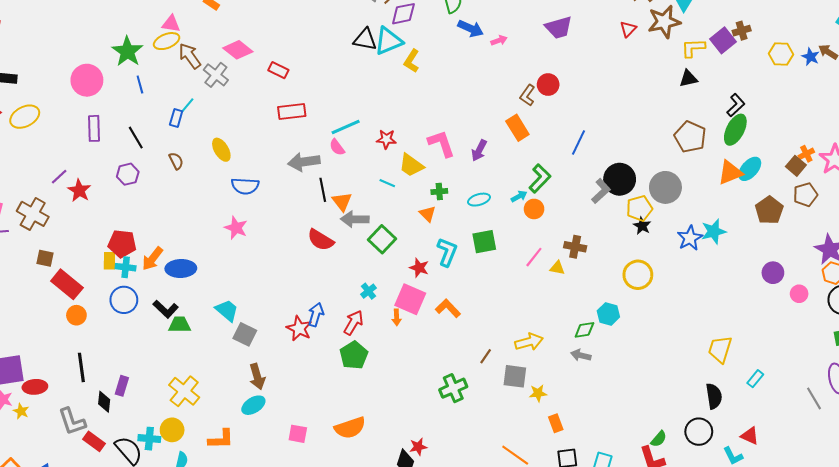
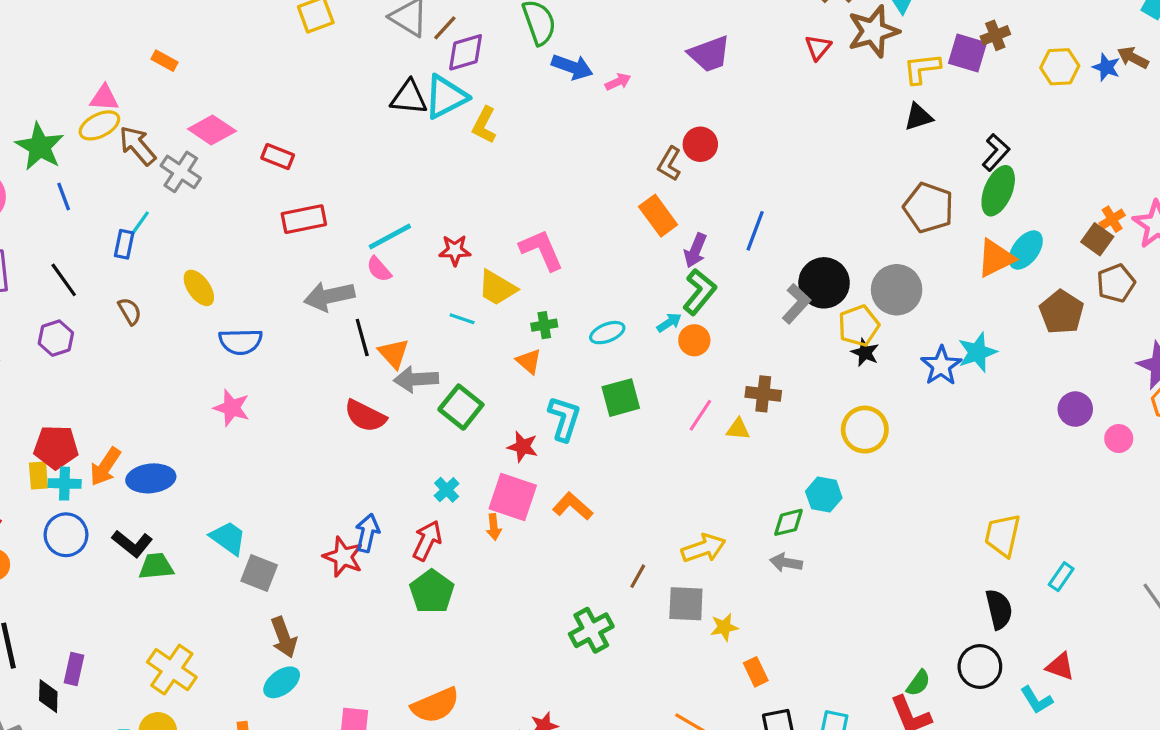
purple square: (723, 40) -> (968, 53), turned -30
purple arrow: (479, 150) -> (695, 250), moved

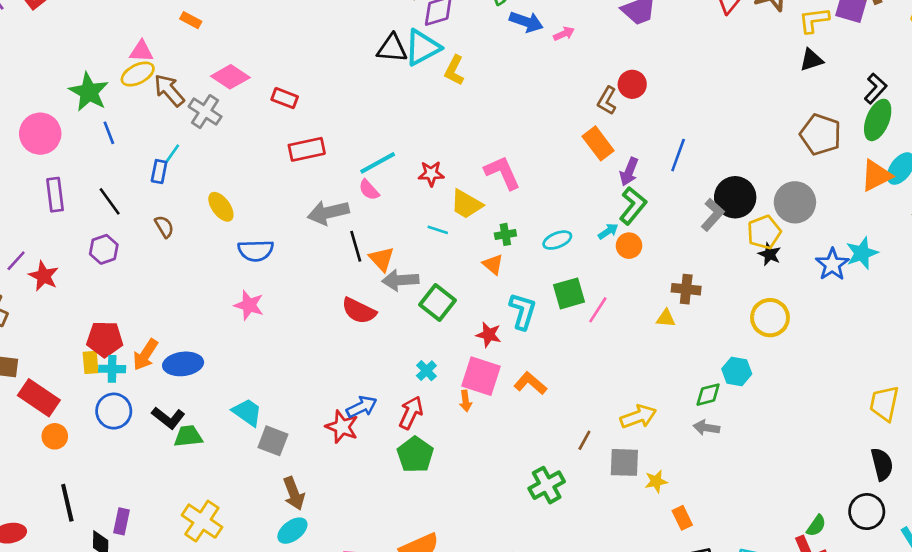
pink line: (700, 415) -> (598, 310), moved
blue arrow: (367, 533) -> (362, 407), turned 52

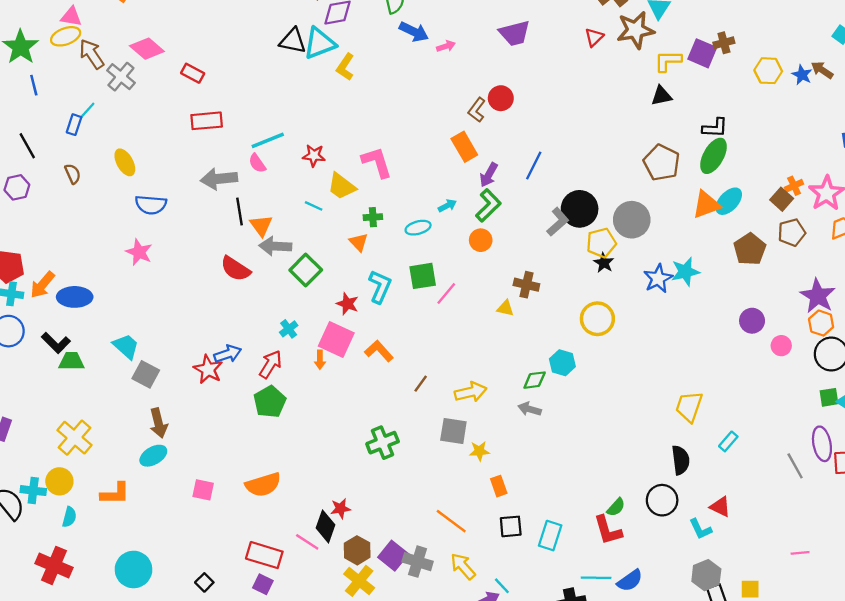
black L-shape: (875, 88) -> (715, 128), turned 44
cyan arrow: (608, 231) -> (447, 206), moved
brown line: (584, 440) -> (421, 384), moved

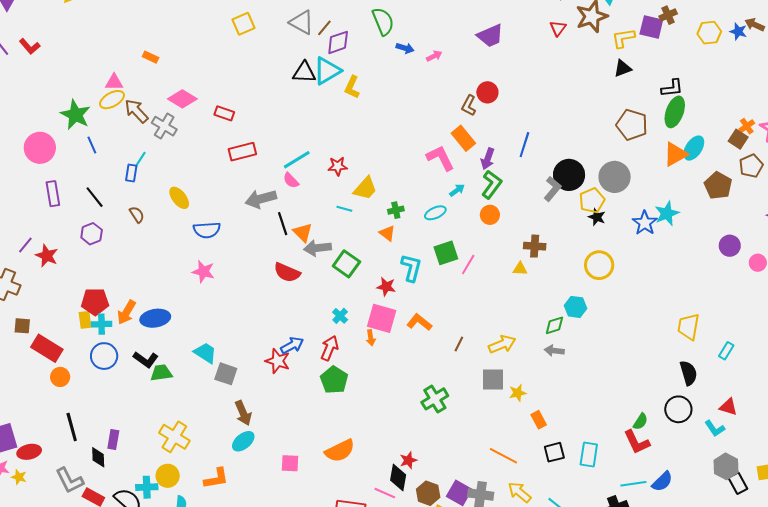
blue arrow: (414, 32) -> (405, 48), size x0.7
pink L-shape: (377, 162) -> (440, 158), moved
yellow trapezoid: (342, 186) -> (365, 188), turned -76

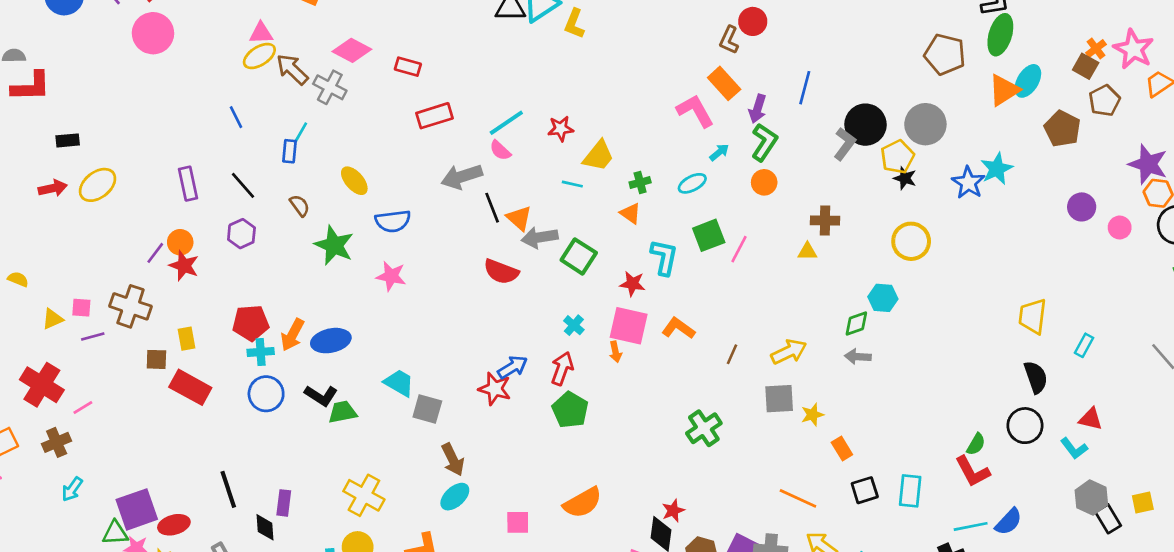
green star: (75, 115) -> (334, 245), moved
pink circle: (40, 148) -> (153, 33), moved
yellow rectangle: (85, 320) -> (186, 339), moved
orange circle: (60, 377) -> (180, 242), moved

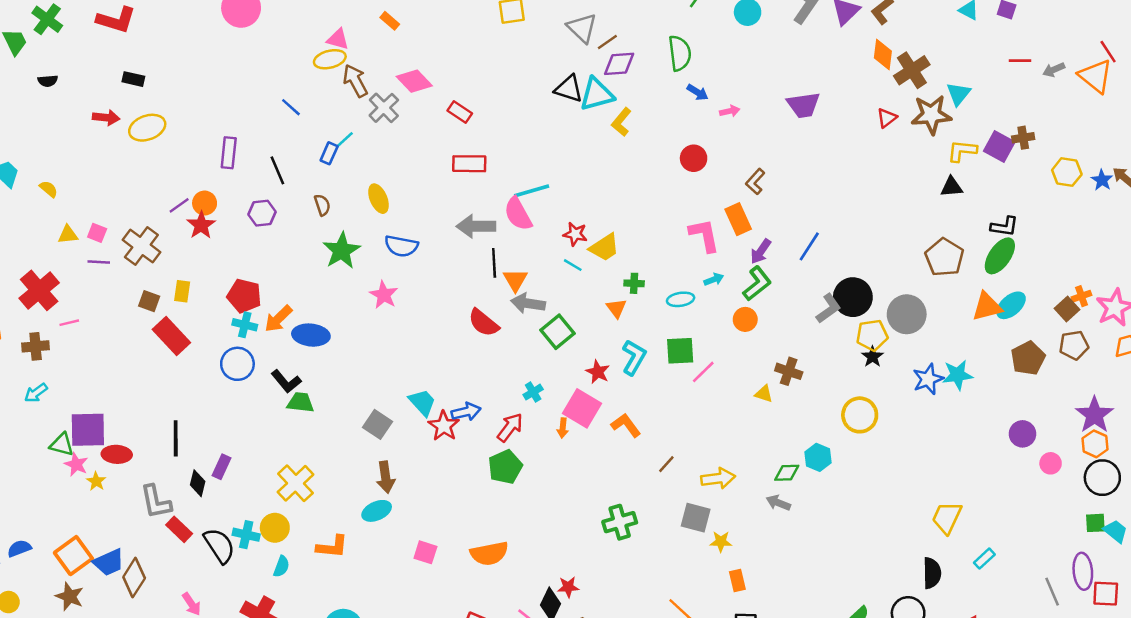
red circle: (753, 21) -> (694, 158), moved
blue line: (236, 117) -> (291, 107), turned -40
red star: (561, 129) -> (575, 234), moved
pink semicircle: (500, 150) -> (518, 214), size x1.6
cyan trapezoid: (399, 383) -> (422, 402), moved

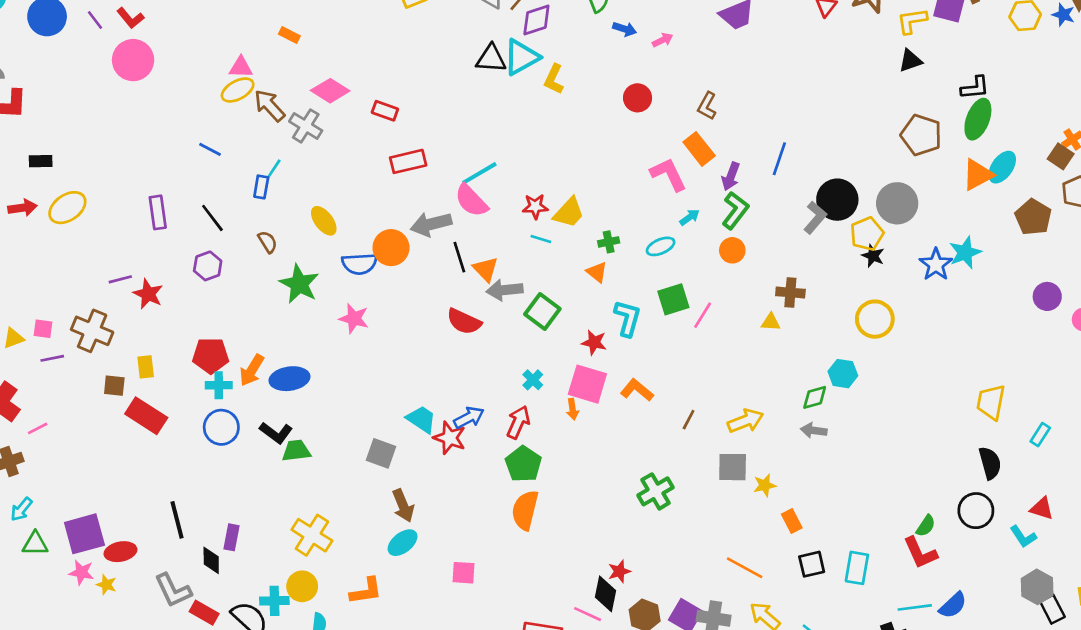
orange circle: (205, 203) -> (391, 248), moved, size x1.4
purple line: (179, 205) -> (120, 279), turned 35
green triangle: (62, 445) -> (35, 544), moved
orange semicircle: (489, 553) -> (525, 510), moved, turned 129

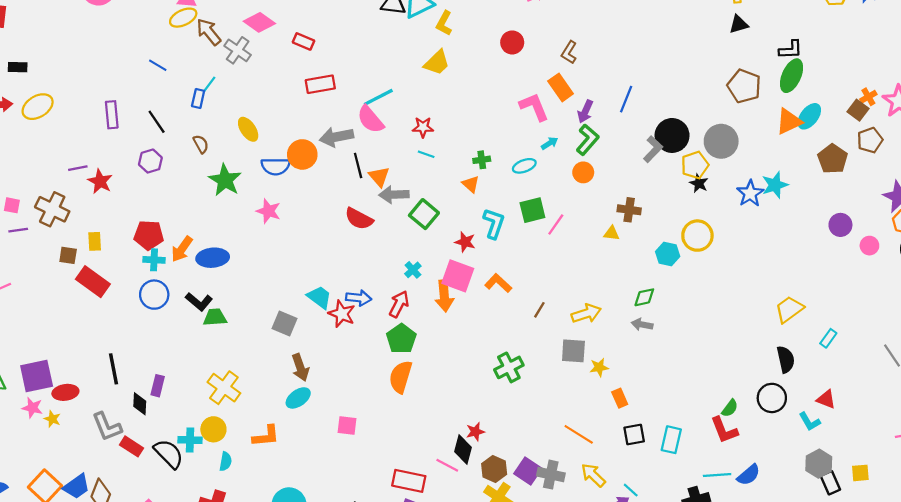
yellow trapezoid: (569, 213) -> (437, 63), moved
cyan hexagon: (843, 374) -> (668, 254), moved
yellow trapezoid: (991, 402) -> (789, 309), turned 40
orange arrow: (573, 409) -> (444, 296), size x1.8
blue arrow: (469, 418) -> (359, 298), turned 30

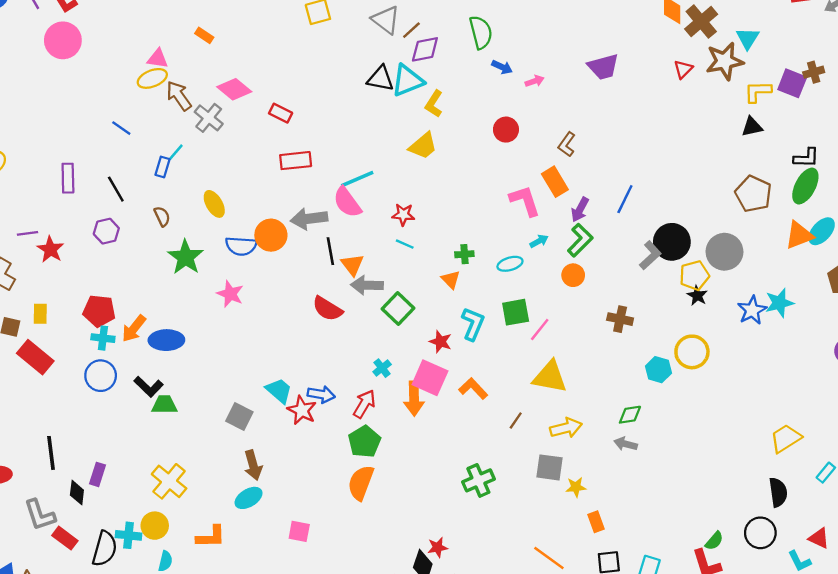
yellow triangle: (612, 233) -> (550, 377), moved, size x2.0
black semicircle: (169, 454) -> (105, 549), turned 56

